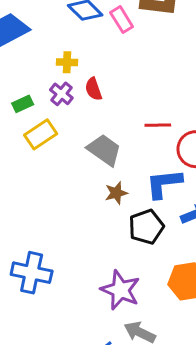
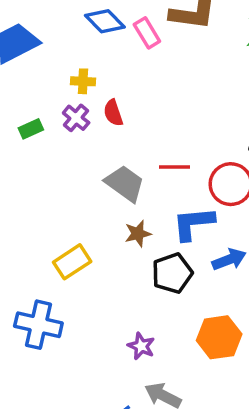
red line: (158, 125) -> (175, 167), moved
yellow rectangle: (41, 134) -> (72, 262), moved
purple star: (120, 290) -> (141, 346), size x0.6

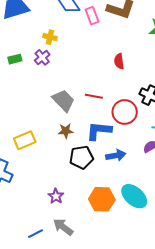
red semicircle: (113, 113) -> (119, 61), moved

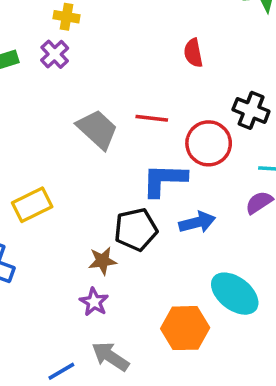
brown star: (66, 131) -> (102, 261), moved
orange hexagon: (102, 199) -> (185, 328), moved

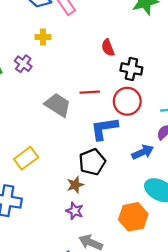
yellow cross: (67, 17) -> (43, 37), moved
black cross: (251, 110) -> (131, 69), moved
blue arrow: (197, 222) -> (143, 152), moved

